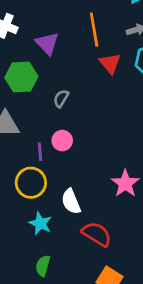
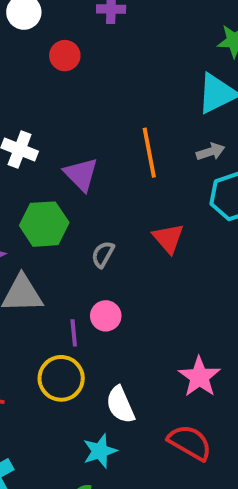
red triangle: (110, 63) -> (168, 238), moved
cyan star: (40, 223) -> (100, 451), moved, turned 30
red semicircle: (97, 234) -> (190, 442), moved

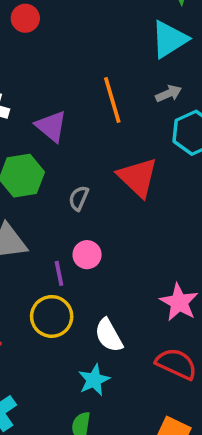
red triangle: (168, 238) -> (138, 177), size x1.4

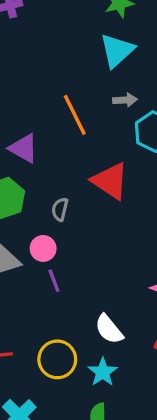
gray arrow: (169, 94) -> (125, 100), turned 30
pink circle: (87, 255) -> (43, 248), moved
yellow circle: (52, 316) -> (57, 359), moved

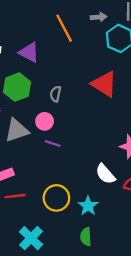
red triangle: (110, 181) -> (104, 84), moved
purple line: (54, 281) -> (53, 144), turned -49
white semicircle: (109, 329) -> (105, 174), moved

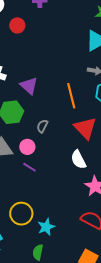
orange line: (64, 28) -> (71, 96), moved
white semicircle: (105, 174) -> (78, 160), moved

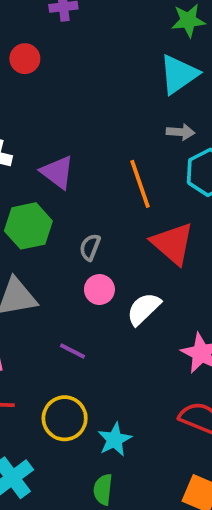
pink circle: (27, 147) -> (99, 290), moved
white semicircle: (78, 160) -> (144, 309), moved, turned 78
purple line: (30, 167) -> (72, 351), moved

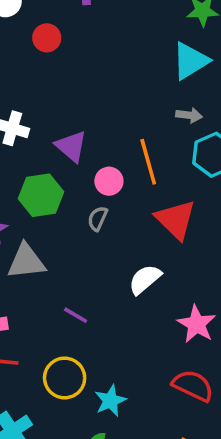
pink circle: (99, 290) -> (109, 181), moved

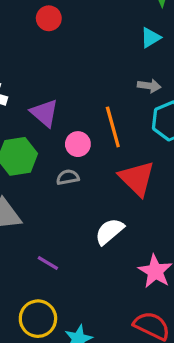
red circle: (47, 38) -> (49, 18), moved
cyan triangle: (190, 61) -> (151, 38), size x0.6
gray semicircle: (98, 219) -> (68, 177), turned 55

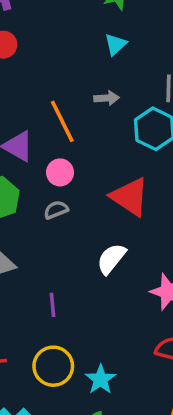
gray arrow: (149, 86) -> (107, 98), moved
orange line: (113, 127) -> (62, 121), moved
purple line: (48, 263) -> (52, 305), turned 65

